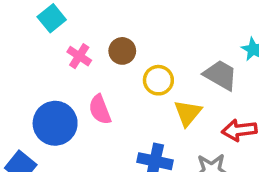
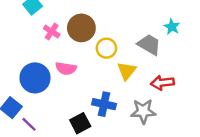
brown circle: (122, 51) -> (81, 28), size x1.5
pink semicircle: (100, 109) -> (66, 68), turned -60

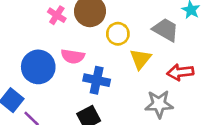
blue cross: (104, 104) -> (97, 80), moved

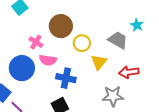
pink cross: (57, 15) -> (36, 42), moved

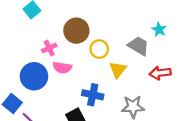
pink cross: (36, 42) -> (49, 48), turned 32
red arrow: (129, 72) -> (160, 73), moved
blue cross: (66, 78) -> (93, 95), moved

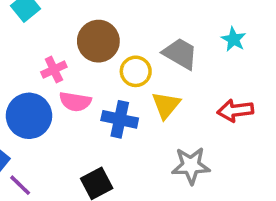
gray trapezoid: (138, 46) -> (180, 54), moved
blue cross: (93, 95) -> (120, 119), moved

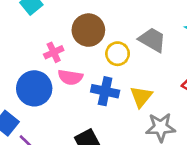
yellow triangle: (166, 105) -> (141, 97), moved

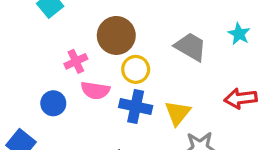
yellow circle: (118, 54) -> (136, 69), moved
blue circle: (34, 88) -> (53, 103), size x0.6

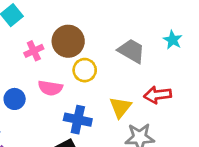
pink cross: (76, 61) -> (34, 51), moved
red arrow: (241, 98) -> (158, 95), moved
blue cross: (136, 107) -> (78, 120), moved

